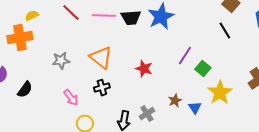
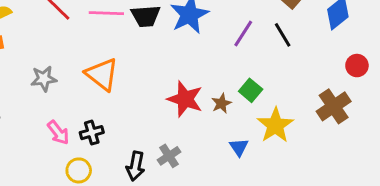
purple line: (185, 56) -> (243, 34), moved
red star: (144, 69) -> (185, 99), moved, size x1.4
black cross: (102, 88) -> (92, 133), moved
brown star: (175, 101) -> (221, 103), moved

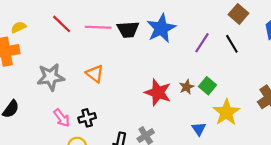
orange triangle: (102, 74) -> (95, 74), size x0.7
gray star: (44, 79) -> (51, 77), size x1.4
brown star: (221, 103) -> (187, 87), moved

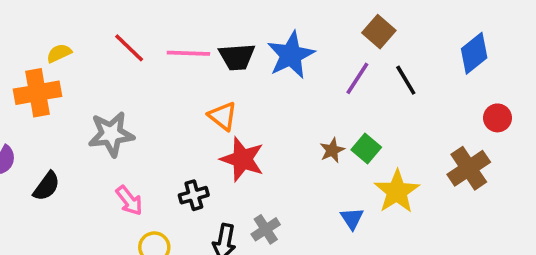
brown square: (239, 14) -> (379, 32), moved
orange triangle: (95, 74) -> (223, 116), moved
red star: (158, 92) -> (242, 159), moved
black cross: (87, 118) -> (194, 195), moved

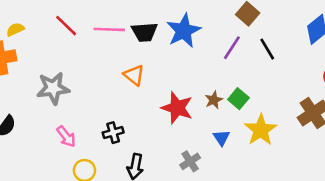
red star: (242, 159) -> (177, 108), moved
blue triangle: (352, 219) -> (222, 138), moved
gray cross: (266, 229) -> (190, 161), moved

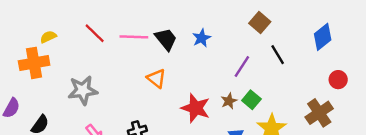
blue star: (184, 31) -> (202, 38), size x0.6
black trapezoid: (144, 32) -> (166, 39), turned -125
purple line: (232, 48) -> (242, 67), moved

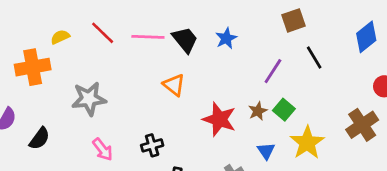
brown square: (260, 23) -> (293, 20), turned 30
yellow semicircle: (48, 37) -> (60, 37), moved

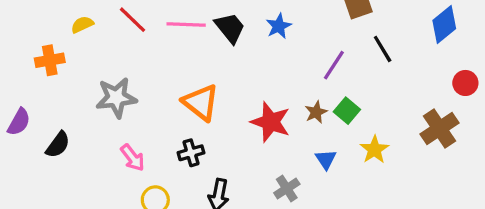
orange cross: (33, 67) -> (50, 60), size x0.7
orange triangle: (174, 85) -> (201, 102), moved, size x1.4
yellow star: (307, 143) -> (374, 150), size x0.7

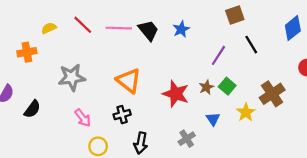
brown cross: (439, 128) -> (272, 94), moved

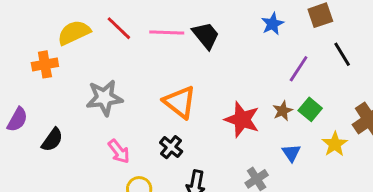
yellow semicircle: (49, 28) -> (74, 33), size x1.6
blue star: (181, 29) -> (272, 24), moved
black cross: (122, 115) -> (171, 147), turned -35

